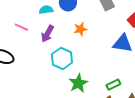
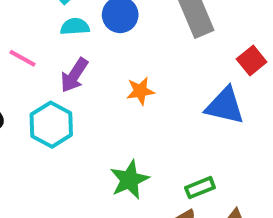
orange star: (80, 29) -> (140, 91), moved
cyan hexagon: (62, 58) -> (51, 125), moved

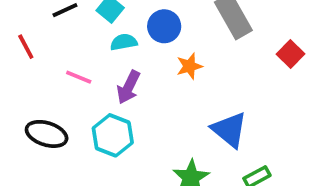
orange star: (140, 91) -> (189, 66), moved
blue triangle: (225, 106) -> (229, 130), moved, turned 33

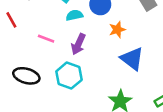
blue triangle: (229, 130) -> (132, 59), moved

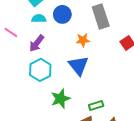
orange star: (117, 30) -> (83, 40), moved
cyan hexagon: (69, 76) -> (40, 70), moved

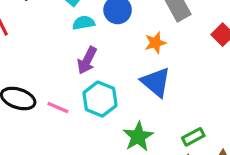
pink line: (11, 33) -> (58, 108), moved

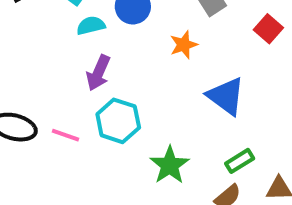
blue triangle: (156, 82) -> (226, 96), moved

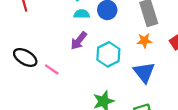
orange star: (184, 45) -> (144, 41), moved
cyan hexagon: (118, 121) -> (108, 54), moved

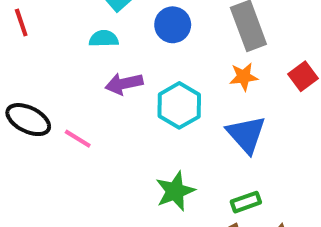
cyan semicircle: (82, 14) -> (104, 39), moved
purple arrow: (79, 41) -> (124, 84), turned 42

